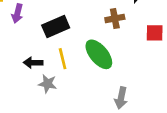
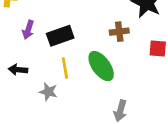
purple arrow: (17, 13) -> (28, 30), moved
black arrow: (33, 63) -> (18, 70), moved

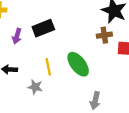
brown cross: (119, 32) -> (104, 35), moved
black rectangle: (60, 36) -> (43, 28), moved

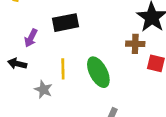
purple arrow: (17, 36) -> (31, 38), moved

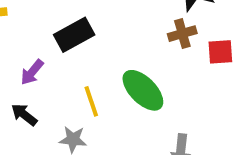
purple arrow: (31, 38) -> (32, 72), turned 30
black arrow: (17, 64) -> (24, 115), turned 42

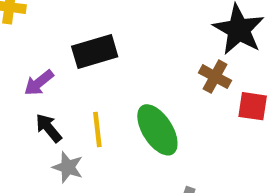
brown cross: (182, 34) -> (215, 77), turned 32
black arrow: (24, 115) -> (49, 128), moved

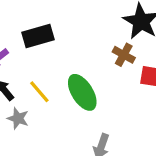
yellow line: (97, 130) -> (39, 92), turned -35

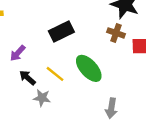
black rectangle: (38, 36) -> (61, 32), moved

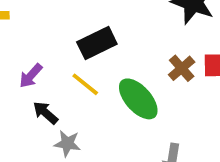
brown cross: (116, 33) -> (182, 68), moved, turned 30
yellow line: (55, 74) -> (85, 84), moved

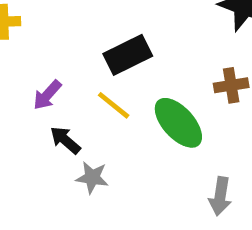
brown cross: (182, 68) -> (231, 85), turned 32

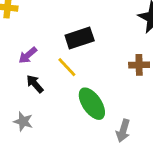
green ellipse: (178, 123) -> (92, 104), moved
gray star: (92, 177) -> (23, 122), moved

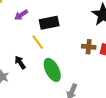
purple arrow: (28, 55) -> (21, 15), moved
black arrow: (35, 84) -> (20, 62), moved

